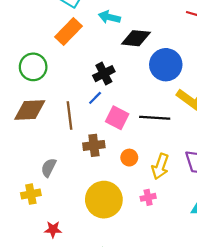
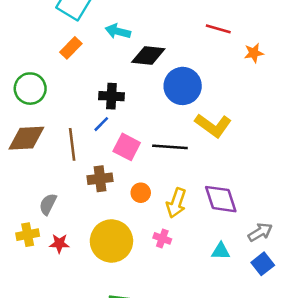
orange rectangle: (68, 32) -> (71, 48), size x0.7
black cross: (104, 74) -> (111, 96), turned 30
pink cross: (148, 197) -> (162, 238), turned 32
red star: (53, 229) -> (59, 244), moved

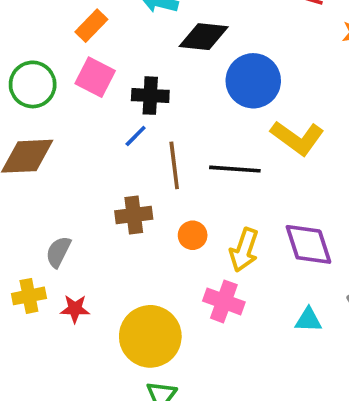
brown line: (72, 144) -> (174, 165), moved
pink square: (127, 147) -> (95, 77), moved
pink cross: (162, 238) -> (224, 301), size x1.5
yellow circle: (111, 241) -> (150, 336), moved

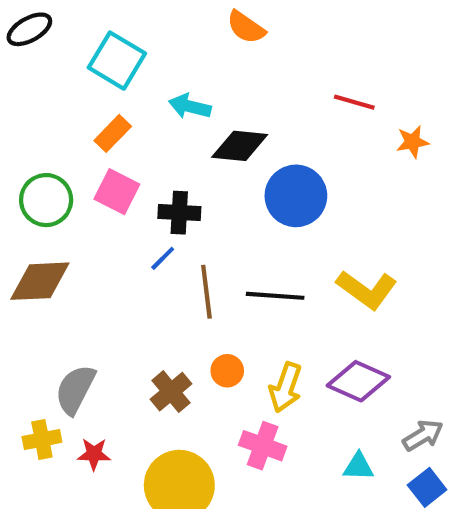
yellow L-shape: (297, 138) -> (367, 290), moved
brown cross: (134, 215) -> (171, 392), moved, turned -33
purple diamond: (308, 244) -> (358, 381), turned -48
gray semicircle: (58, 252) -> (75, 389), size x1.4

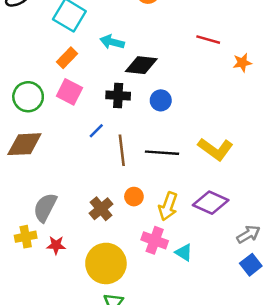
blue circle: (296, 196) -> (161, 100), moved, size x0.6
black cross: (179, 213) -> (118, 96), moved
cyan triangle: (358, 467) -> (184, 253), moved, turned 30

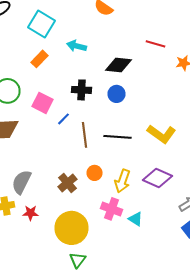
black diamond: (141, 65) -> (118, 65), moved
pink square: (69, 92) -> (42, 103), moved

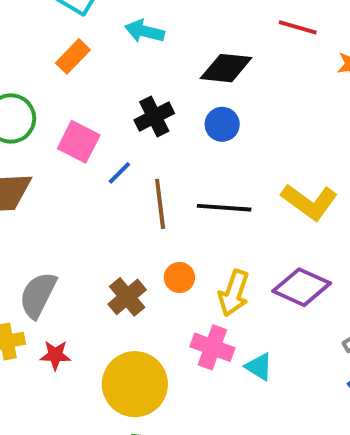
black cross: (82, 90) -> (154, 117), turned -30

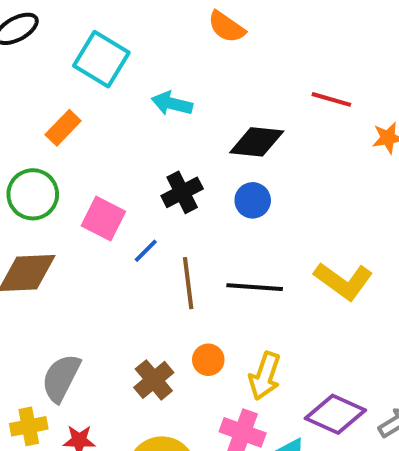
orange rectangle: (73, 56) -> (63, 128), moved
purple diamond: (302, 287) -> (335, 414), moved

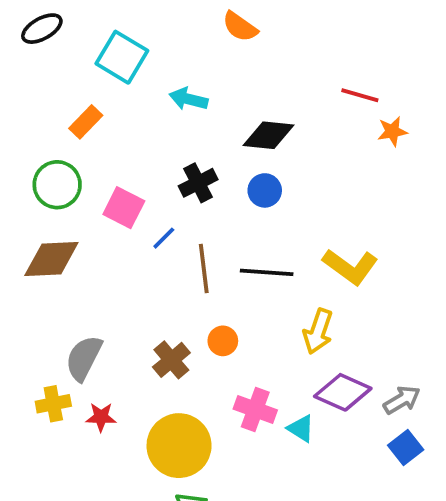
red line: (331, 99) -> (360, 95), moved
yellow arrow: (265, 376) -> (318, 331), moved

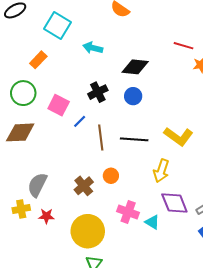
purple diamond: (343, 392) -> (174, 203), turned 44

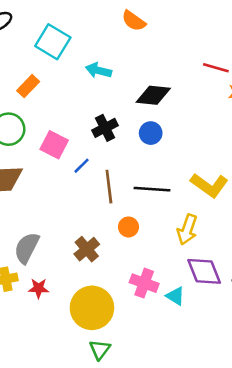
orange circle: (111, 176) -> (128, 227), moved

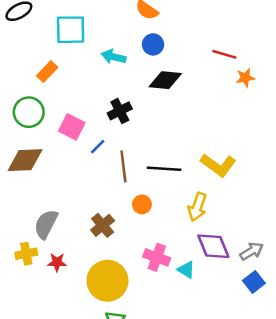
cyan square: (53, 42) -> (71, 30), turned -32
blue circle: (151, 133) -> (153, 44), moved

